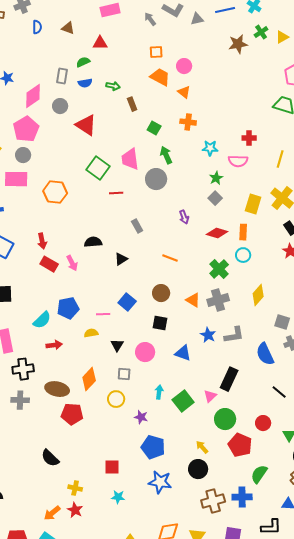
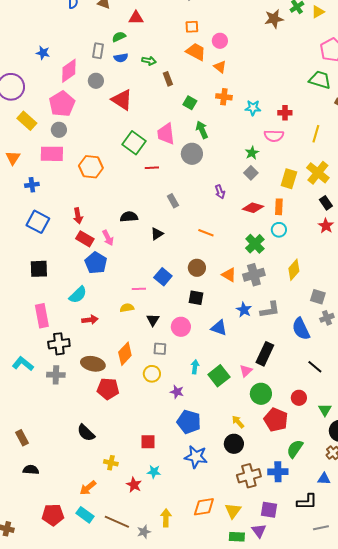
cyan star: (210, 148) -> (253, 108), moved
blue pentagon: (68, 308) -> (96, 263), moved, turned -30
red star: (75, 510) -> (134, 485), moved

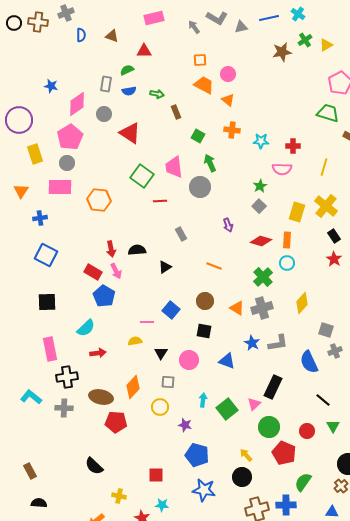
yellow rectangle: (27, 121) -> (35, 154), turned 30
red arrow: (78, 216) -> (111, 249), moved
green triangle: (325, 410) -> (333, 426), moved

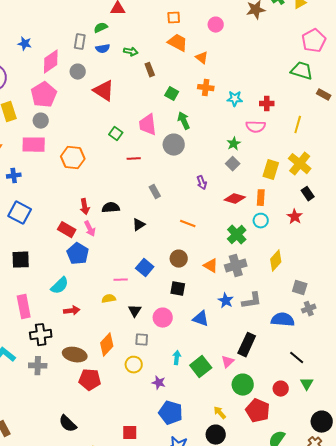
pink circle: (228, 74) -> (216, 25), moved
green square: (142, 176) -> (116, 134), size x0.6
red star: (334, 259) -> (295, 217), moved
blue semicircle: (309, 362) -> (283, 320), turned 120

